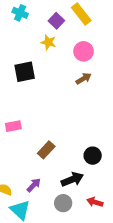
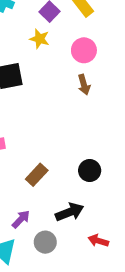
brown arrow: (84, 79) -> (84, 85), turned 105
black circle: (93, 156) -> (90, 171), moved
gray circle: (63, 203) -> (45, 242), moved

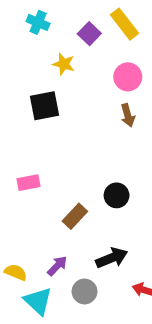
yellow star: (40, 39) -> (64, 64), moved
black circle: (90, 171) -> (117, 195), moved

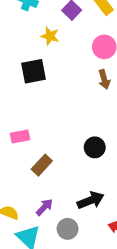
brown rectangle: (75, 216) -> (42, 165), moved

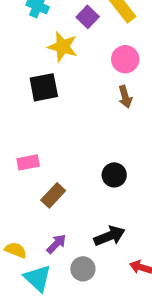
yellow star: (50, 36) -> (63, 47), size x1.4

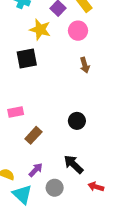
pink circle: (125, 59) -> (78, 31), moved
black arrow: (110, 236) -> (74, 164), turned -115

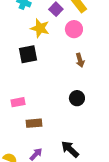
black circle: (77, 121) -> (77, 98), moved
brown rectangle: (33, 135) -> (34, 123), turned 42

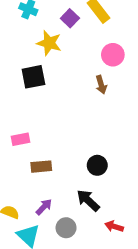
pink circle: (74, 29) -> (113, 55), moved
black circle: (77, 98) -> (97, 165), moved

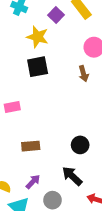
black square: (33, 77) -> (38, 67), moved
pink rectangle: (20, 139) -> (12, 107), moved

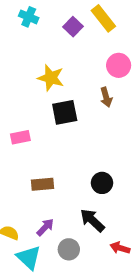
yellow star: (38, 37) -> (51, 78), moved
black square: (38, 67) -> (65, 112), moved

